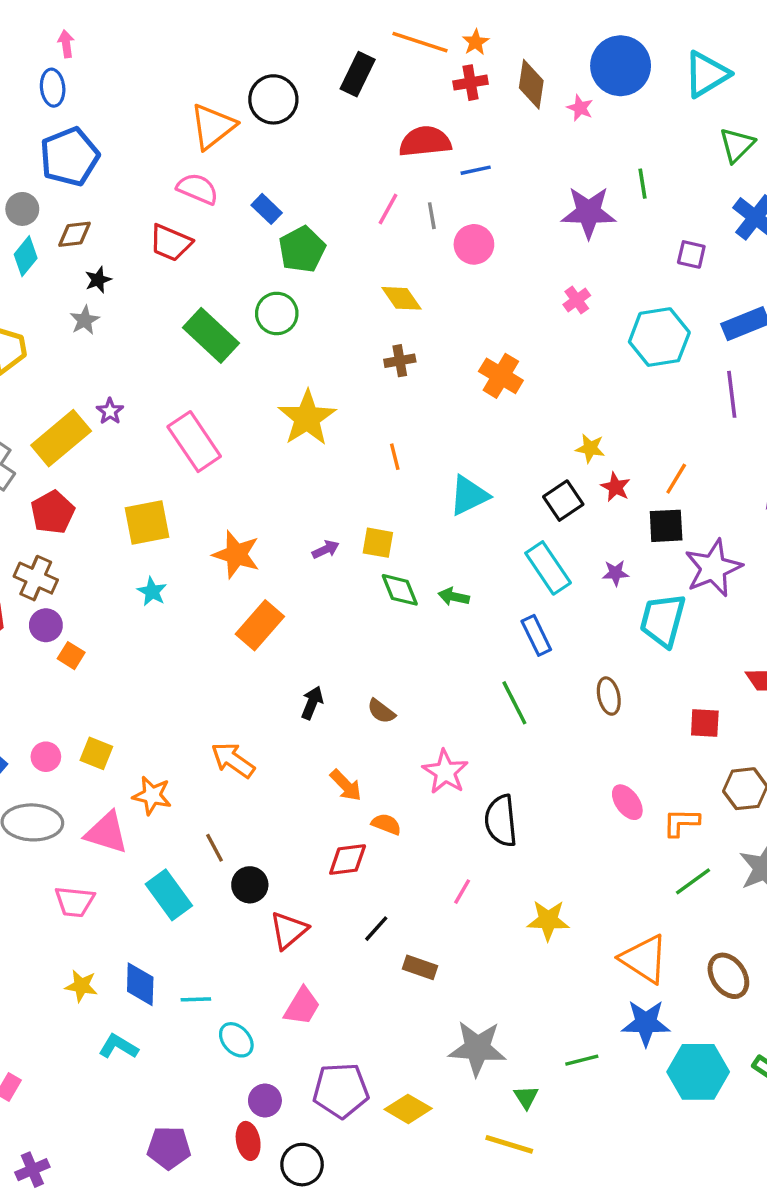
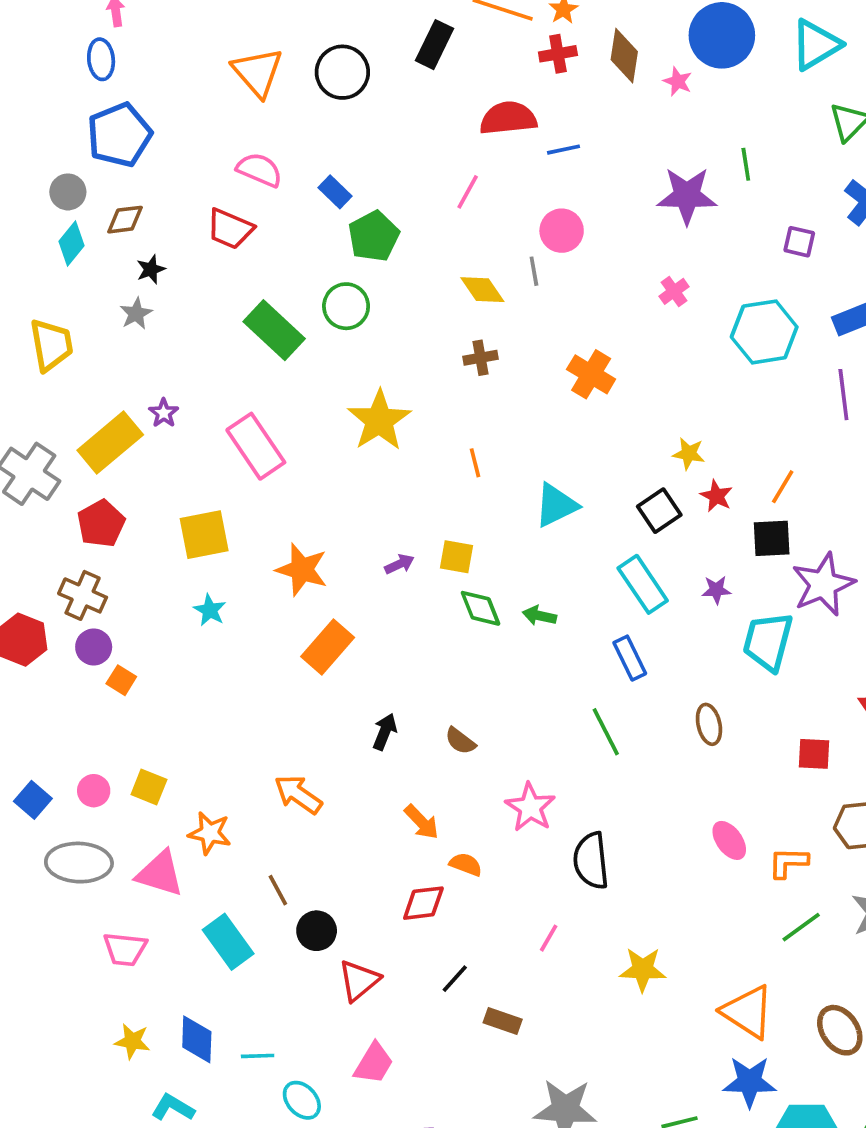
orange triangle: (213, 126) -> (258, 72), moved, turned -33
gray line: (432, 216) -> (534, 271), moved

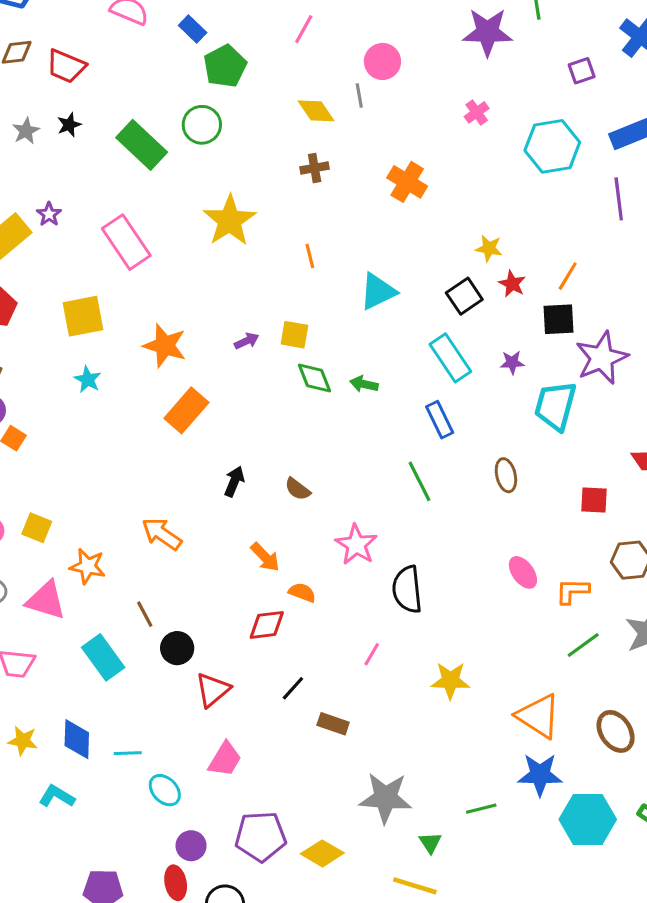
red trapezoid: (230, 229) -> (66, 66), moved
purple square: (799, 242) -> (582, 71), turned -32
black star: (151, 269) -> (69, 125), moved

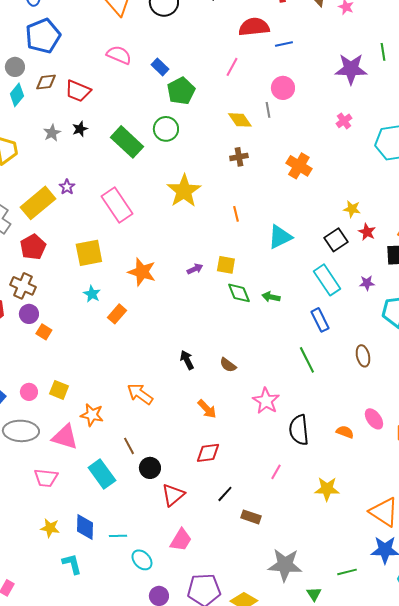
orange rectangle: (186, 410) -> (117, 314), moved, size x0.7
black arrow: (234, 481) -> (187, 360), turned -48
orange semicircle: (302, 593) -> (345, 432), moved
cyan L-shape: (57, 796) -> (72, 564), turned 45

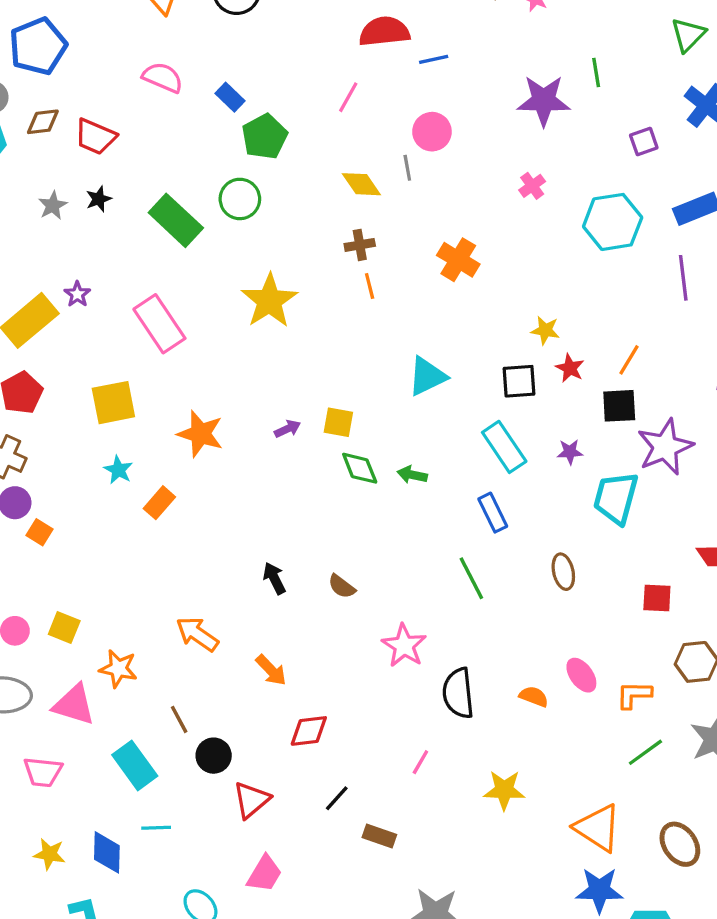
orange line: (236, 214) -> (370, 286), moved
black square: (336, 240) -> (519, 381), turned 30
orange arrow: (207, 409) -> (271, 670), moved
cyan line: (118, 536) -> (156, 828), moved

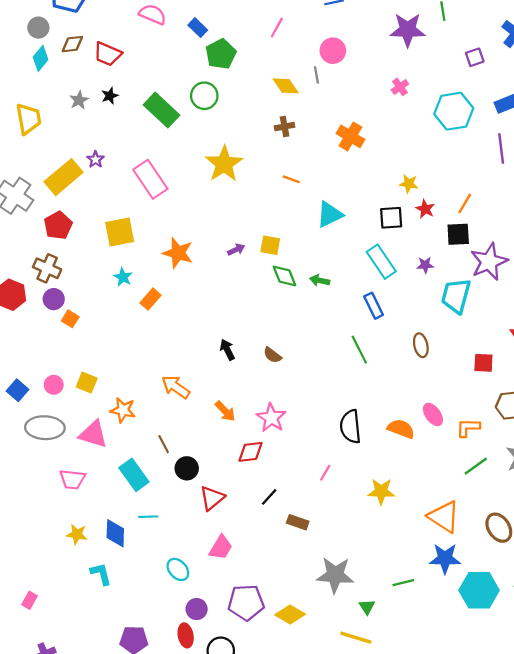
orange line: (370, 286) -> (291, 179), moved, turned -56
pink star: (404, 646) -> (271, 418), moved
orange semicircle: (534, 696) -> (401, 429), size x1.4

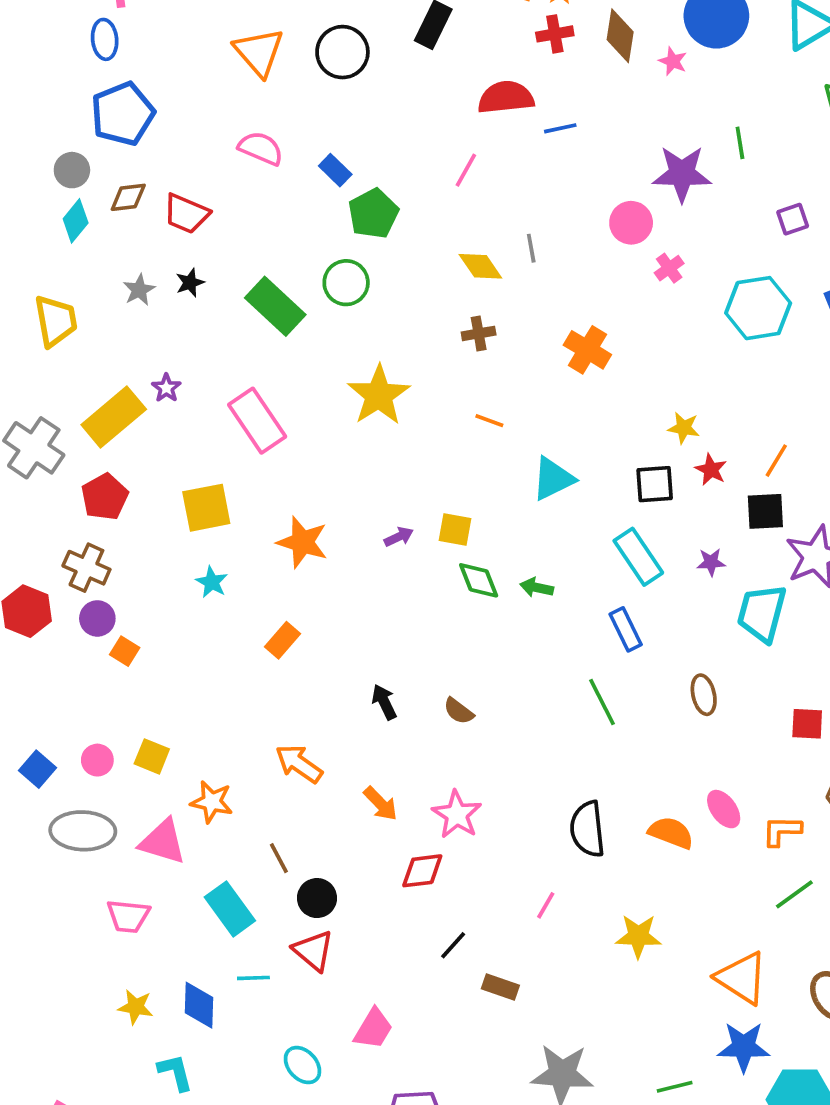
pink circle: (333, 51) -> (631, 223), moved
orange rectangle: (150, 299) -> (283, 640), moved
red triangle: (212, 498) -> (313, 951), moved, turned -40

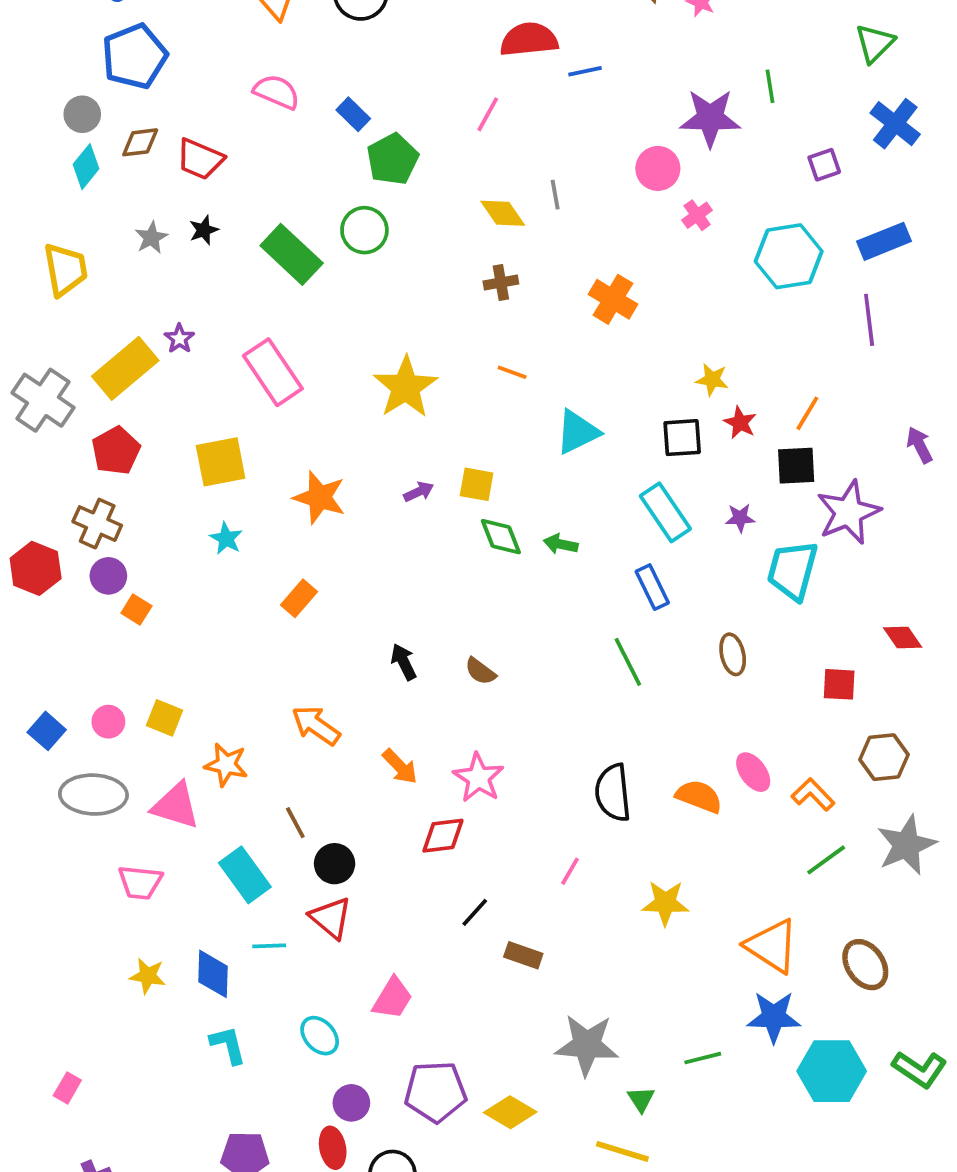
yellow star: (379, 395) -> (406, 387), moved
orange L-shape: (782, 831) -> (813, 795), turned 45
cyan L-shape: (175, 1072) -> (228, 1045), moved

